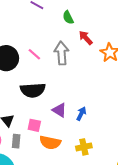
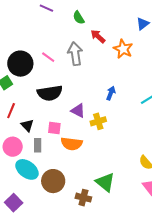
blue arrow: (81, 114) -> (111, 93), moved
yellow cross: (84, 147) -> (98, 121), moved

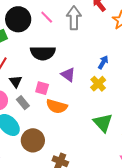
yellow cross: (98, 121) -> (98, 84), moved, turned -35
gray rectangle: (38, 145) -> (23, 103), turned -48
green triangle: (105, 182) -> (103, 123), moved

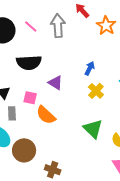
yellow cross: (98, 84) -> (96, 91), moved
gray rectangle: (23, 103) -> (12, 113), turned 40
orange semicircle: (57, 106) -> (46, 115), turned 30

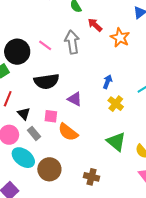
gray rectangle: (12, 113) -> (34, 133), turned -32
brown cross: (53, 170) -> (92, 177), moved

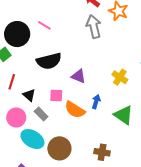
gray arrow: (72, 42) -> (94, 27), moved
blue arrow: (108, 82) -> (96, 102), moved

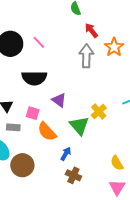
blue arrow: (96, 102) -> (66, 154), moved
gray rectangle: (41, 114) -> (13, 127), turned -56
green triangle: (124, 115) -> (79, 126), moved
brown cross: (102, 152) -> (73, 175), moved

